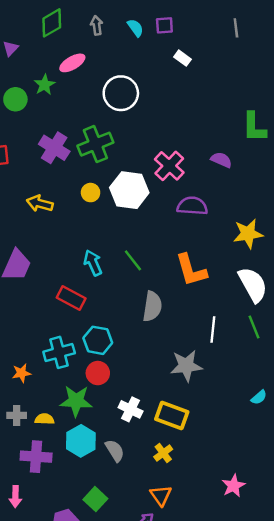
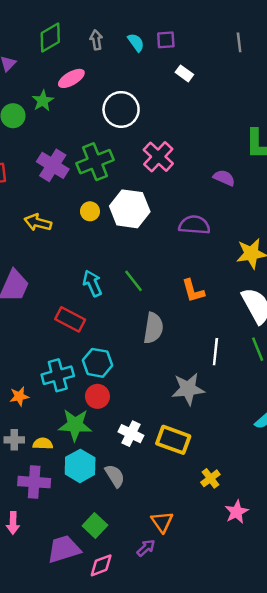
pink cross: (169, 166) -> (158, 157), moved
orange L-shape: (191, 270) -> (193, 291), size x0.7
yellow cross: (163, 453) -> (210, 478), moved

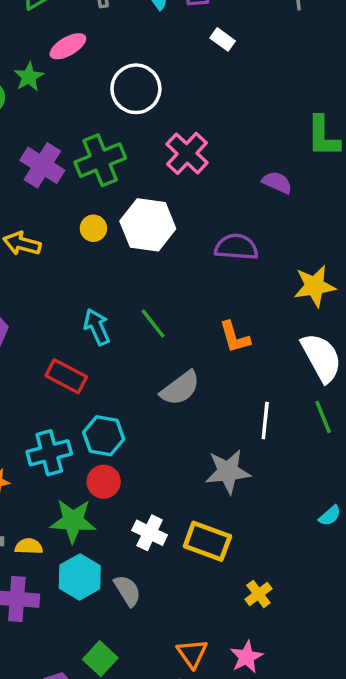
gray semicircle: (153, 328) -> (180, 388), turned 44
pink star: (237, 512) -> (247, 657), moved

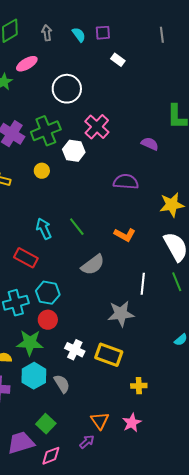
white hexagon: (148, 225) -> (74, 151), moved, size x0.7
orange L-shape: (235, 337) -> (125, 235), turned -45
yellow cross: (258, 594) -> (139, 386), turned 35

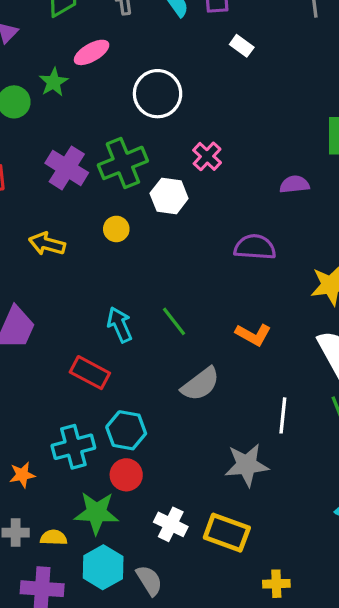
pink cross: (97, 127) -> (207, 156), size x0.7
purple semicircle: (150, 144) -> (294, 184), turned -30

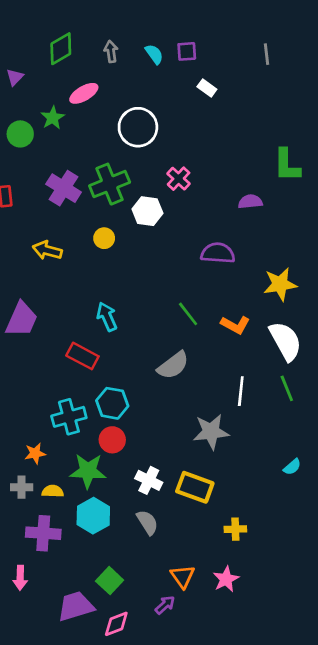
green line: (174, 321) -> (188, 314), moved
orange L-shape: (253, 335) -> (235, 325), moved
orange star: (22, 475) -> (35, 453), moved
gray semicircle: (149, 580) -> (147, 522), moved

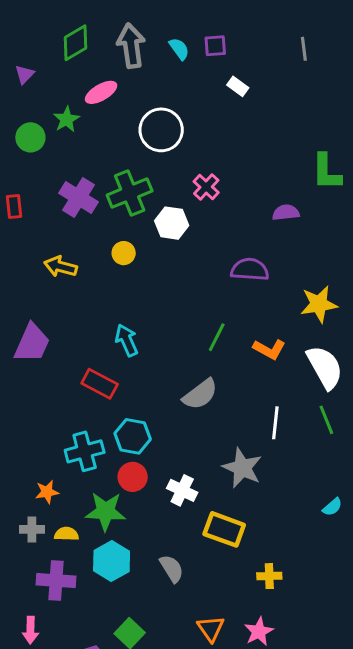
gray arrow: (111, 51) -> (131, 46), size x1.8
green line: (188, 314) -> (217, 337), turned 65
gray star: (211, 432) -> (242, 468), turned 30
white cross: (149, 480) -> (182, 490), moved

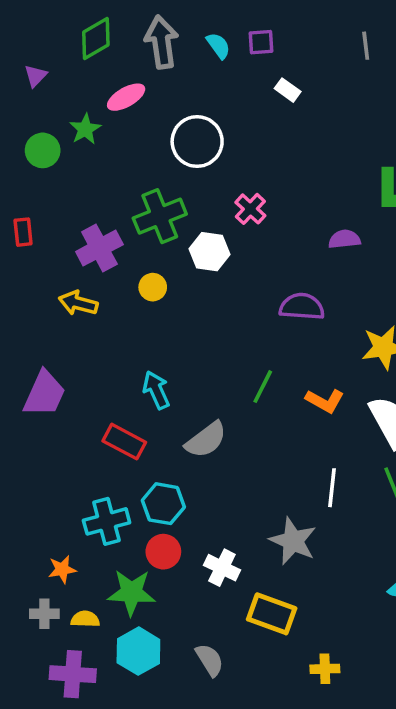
purple cross: (79, 198) -> (99, 248), moved, turned 30
gray semicircle: (200, 394) -> (206, 440), moved

